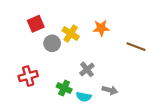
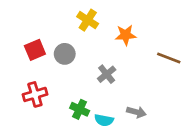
red square: (36, 24) -> (35, 50), moved
yellow cross: (71, 34) -> (88, 20), moved
gray cross: (87, 69) -> (107, 74), moved

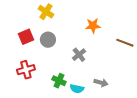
yellow cross: (88, 20) -> (46, 12), moved

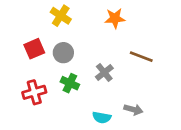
orange star: (93, 26) -> (115, 18), moved
brown line: (125, 43) -> (141, 57), moved
green cross: (59, 81) -> (70, 83), moved

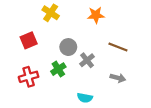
gray circle: (63, 53) -> (68, 47), moved
green cross: (70, 83) -> (58, 69), turned 32
gray arrow: (133, 109) -> (118, 78), moved

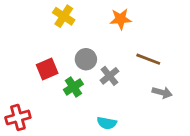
red square: (29, 40) -> (47, 69), moved
red cross: (29, 77) -> (18, 117), moved
gray arrow: (118, 78) -> (162, 93), moved

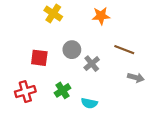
red square: (47, 69) -> (39, 58), turned 30
green cross: (73, 87) -> (63, 90), moved
red cross: (18, 117) -> (25, 92), moved

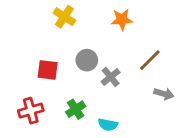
brown line: (124, 50) -> (150, 60), turned -66

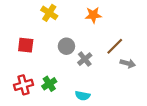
red square: (48, 70) -> (26, 45), moved
gray arrow: (164, 94) -> (128, 63), moved
green cross: (76, 109) -> (49, 84), moved

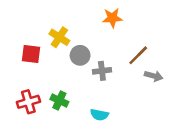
yellow cross: (49, 13) -> (59, 37), moved
gray cross: (85, 59) -> (102, 71), turned 32
green cross: (49, 84) -> (59, 101), turned -32

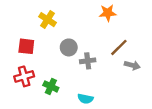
orange star: (112, 18) -> (108, 13), moved
yellow cross: (59, 37) -> (48, 20), moved
red cross: (28, 102) -> (24, 76), moved

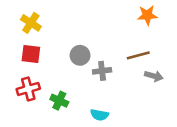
orange star: (108, 13) -> (147, 15), moved
yellow cross: (48, 20) -> (31, 23), moved
brown line: (119, 47) -> (138, 55), turned 30

